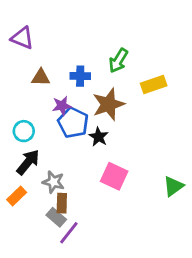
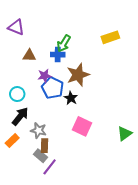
green arrow: (118, 61) -> (64, 43), moved
yellow rectangle: (154, 85) -> (110, 37), moved

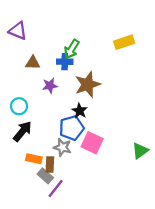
blue pentagon: (53, 88) -> (72, 128), moved, turned 30
gray star: (38, 130) -> (62, 147), moved
orange rectangle: (12, 141) -> (34, 159), moved, turned 56

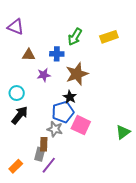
green arrow: (72, 49) -> (75, 37), moved
orange rectangle: (34, 159) -> (16, 166), moved, turned -56
gray rectangle: (45, 176) -> (40, 154), turned 64

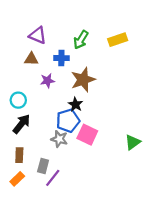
purple triangle: (16, 27) -> (38, 35), moved
brown rectangle: (44, 144) -> (19, 155), moved

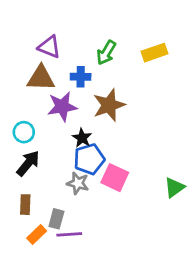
brown triangle: (31, 59) -> (41, 78), size x1.5
purple star: (47, 81) -> (62, 107), size x1.5
black star: (75, 104) -> (82, 138), moved
purple line: (53, 178) -> (69, 234), turned 48
orange rectangle: (17, 179) -> (37, 234), moved

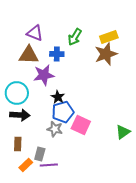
brown star: (109, 105) -> (106, 54), moved
cyan circle: (24, 132) -> (17, 93), size x1.5
black arrow: (28, 163) -> (20, 115), turned 54

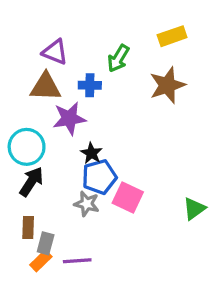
yellow rectangle: (109, 37) -> (172, 36), moved
black arrow: (20, 115) -> (31, 182), turned -60
gray rectangle: (40, 154) -> (46, 243), moved

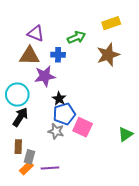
green arrow: (118, 58) -> (76, 37), turned -144

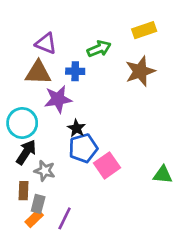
pink square: (83, 127) -> (107, 165), turned 30
gray star: (56, 131) -> (45, 171), moved
green triangle: (125, 134) -> (163, 175), turned 42
purple line: (50, 168) -> (65, 218), turned -60

